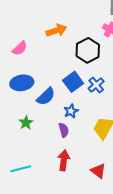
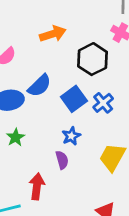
blue semicircle: (46, 96) -> (39, 86), moved
green star: (26, 123) -> (16, 137), moved
red arrow: (64, 160) -> (37, 186), moved

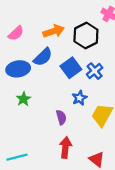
orange arrow: (53, 34) -> (54, 31), moved
blue star: (71, 136) -> (79, 98), moved
red arrow: (37, 186) -> (65, 147), moved

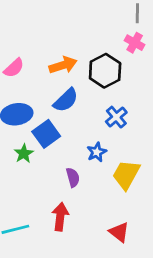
blue semicircle: (43, 57) -> (66, 100), moved
blue square: (71, 68) -> (46, 134), moved
red arrow: (65, 147) -> (60, 217), moved

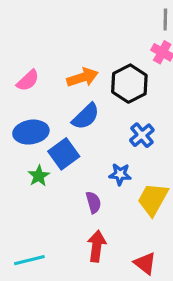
blue star: (97, 152) -> (120, 174), turned 30
red arrow: (60, 217) -> (97, 246), moved

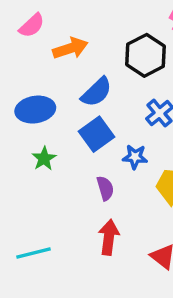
orange arrow: (83, 77) -> (70, 48), moved
pink semicircle: (28, 80) -> (32, 26), moved
blue square: (64, 154) -> (97, 134), moved

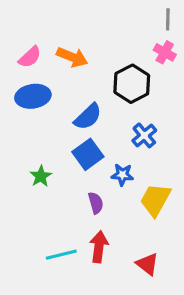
orange arrow: (70, 48) -> (72, 57), moved, turned 40
blue ellipse: (35, 110) -> (33, 96), moved
cyan line: (34, 253) -> (61, 255), moved

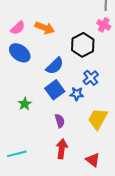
blue ellipse: (33, 96) -> (20, 53), turned 45
blue star: (122, 175) -> (77, 94), moved
cyan line: (61, 255) -> (17, 154), moved

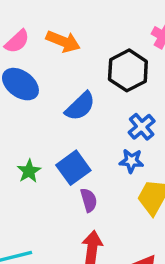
blue square: (55, 90) -> (73, 168), moved
blue star: (77, 94) -> (131, 161), moved

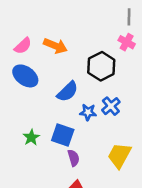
blue star: (131, 161) -> (88, 112), moved
blue square: (73, 168) -> (63, 135), turned -35

